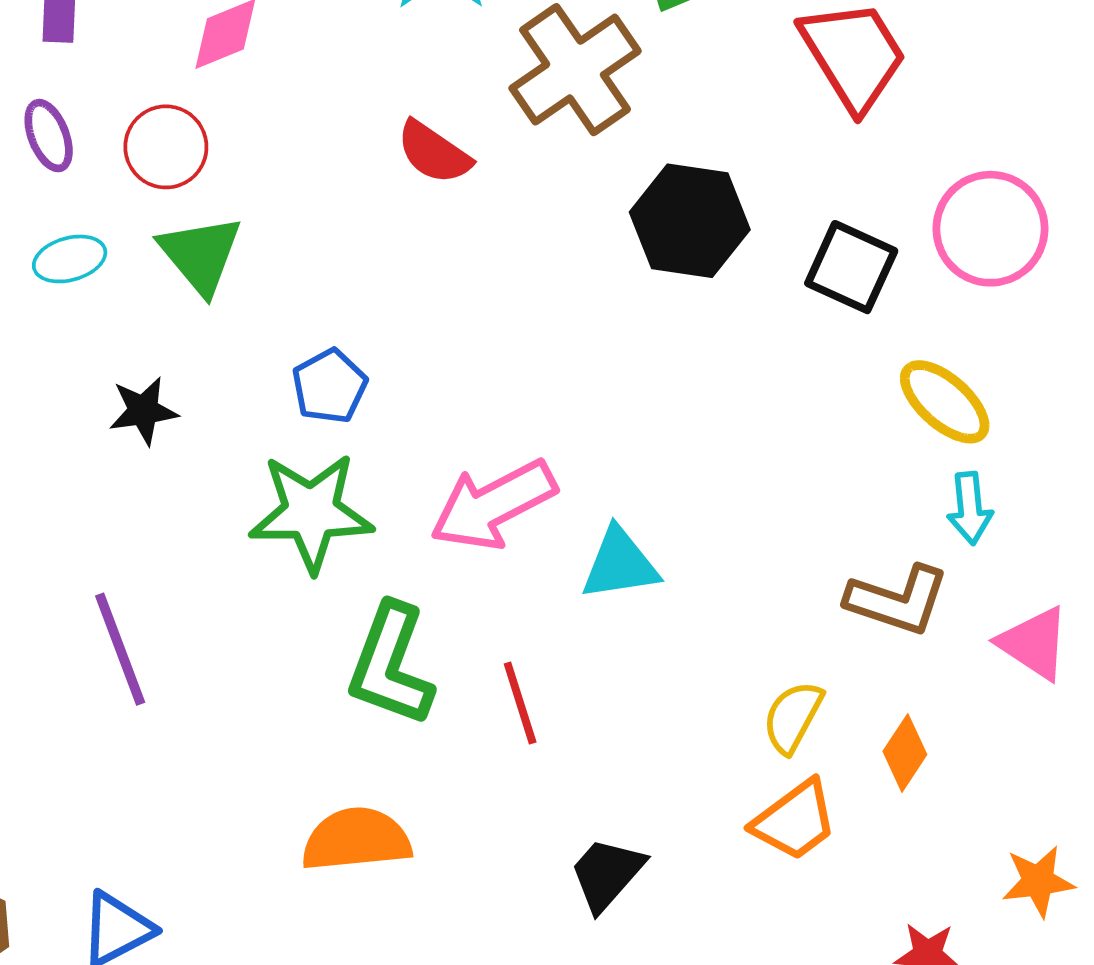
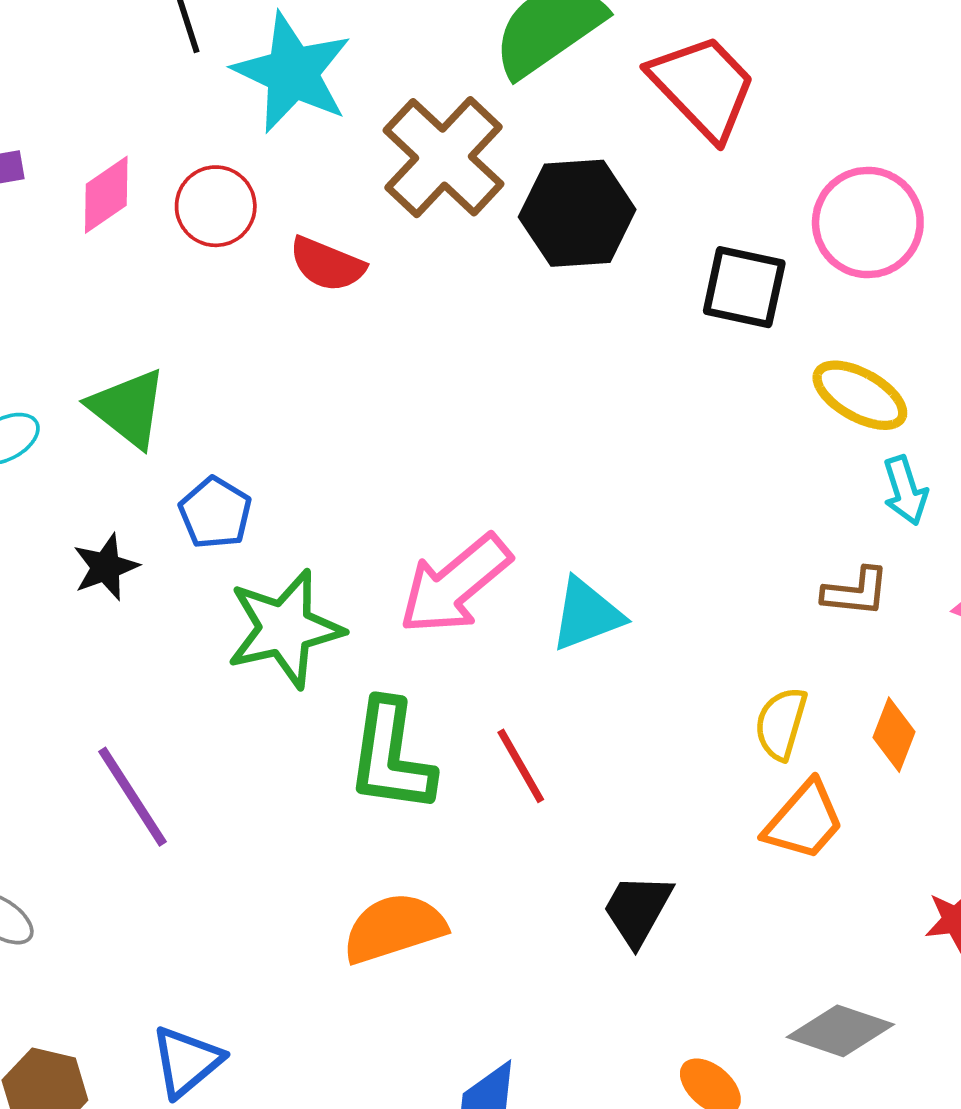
red circle: (166, 147) -> (216, 206), moved
black hexagon: (690, 221) -> (577, 213), moved
blue pentagon: (329, 386) -> (215, 513), moved
brown L-shape: (897, 600) -> (856, 592), size x0.7

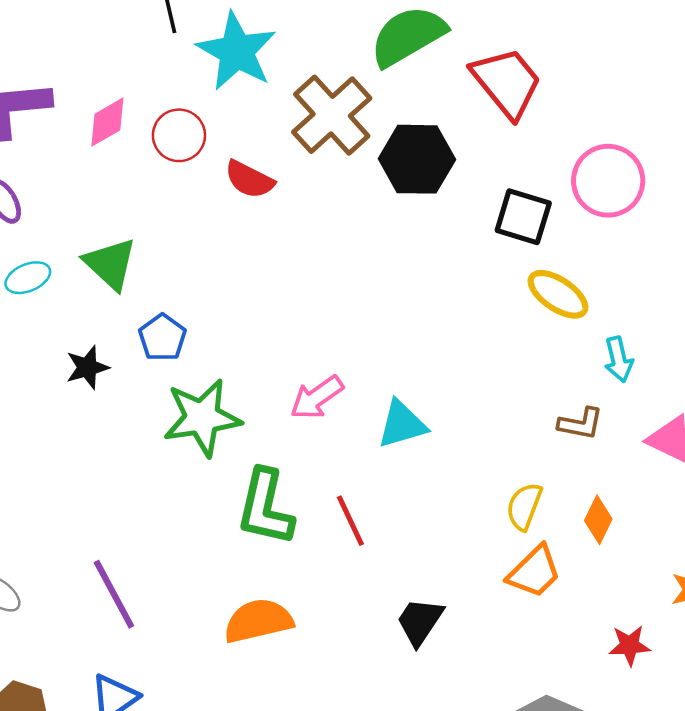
yellow ellipse: (860, 395) -> (558, 294), moved
pink arrow: (455, 584) -> (317, 397), size x0.7
purple line: (132, 797) -> (114, 594), moved

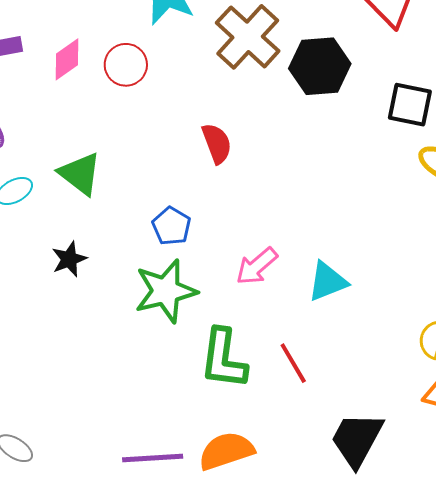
red semicircle: (249, 179) -> (217, 143), moved, turned -132
blue pentagon: (162, 338) -> (171, 226), moved
purple line: (114, 594) -> (153, 458), moved, turned -60
black trapezoid: (420, 621) -> (357, 439), size x1.4

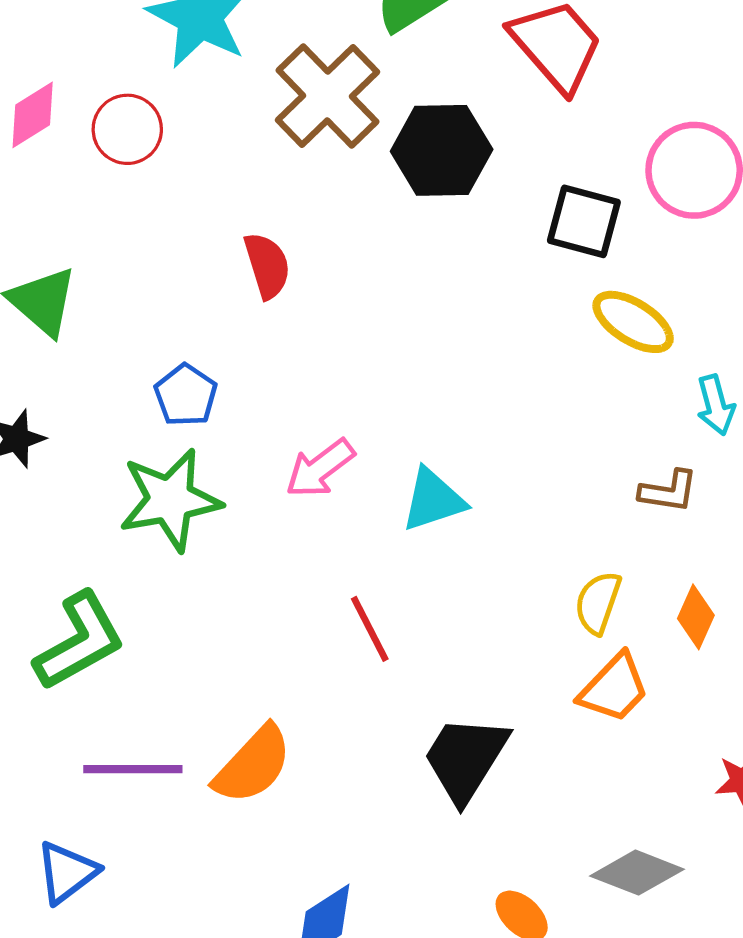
green L-shape: (223, 359) -> (79, 641), moved, turned -130
orange semicircle: (226, 451) -> (253, 765), turned 148

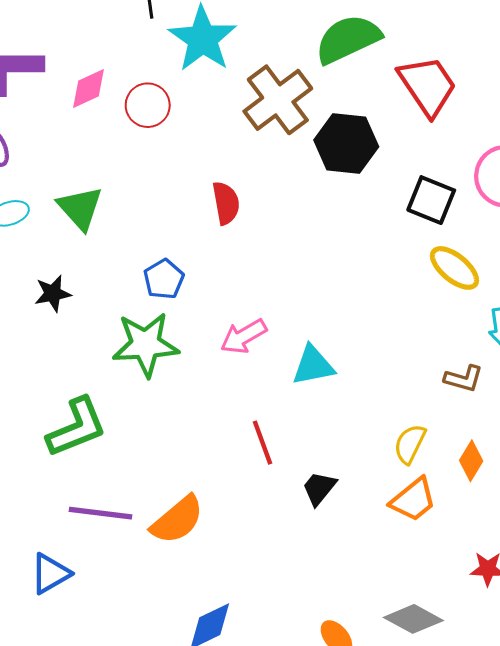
black trapezoid: (466, 759) -> (319, 488), moved, size x0.6

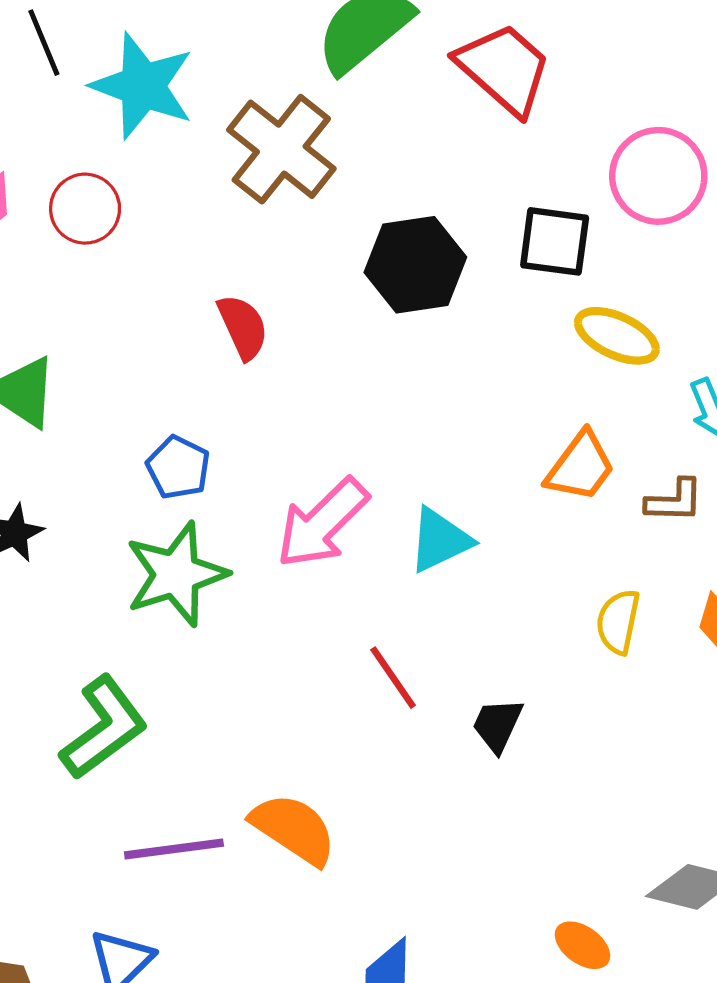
black hexagon: (346, 143) -> (415, 265), moved
pink arrow: (244, 336) -> (322, 523), size x1.4
orange trapezoid: (413, 500) -> (581, 467), moved
orange semicircle: (177, 520) -> (294, 829), turned -92

